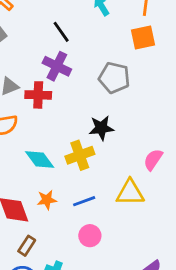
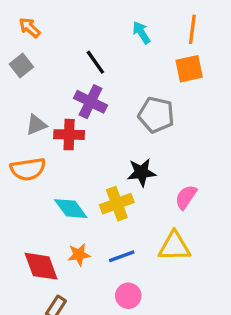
pink semicircle: (153, 160) -> (186, 197), moved

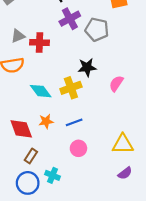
purple cross: (90, 102) -> (70, 19), moved, turned 36
yellow triangle: (174, 246) -> (123, 144), moved

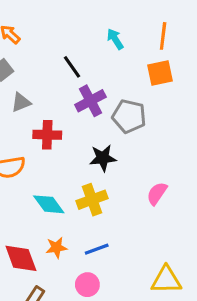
gray triangle: (18, 36) -> (21, 102), moved
black star: (87, 67) -> (103, 158), moved
pink circle: (78, 148) -> (87, 285), moved

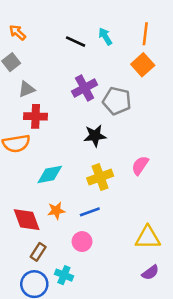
black line: (72, 67) -> (76, 42), moved, turned -30
orange square: (160, 73) -> (143, 65), turned -30
red cross: (47, 135) -> (36, 116), moved
yellow cross: (92, 200) -> (100, 177), moved
cyan diamond: (49, 204) -> (50, 174), turned -64

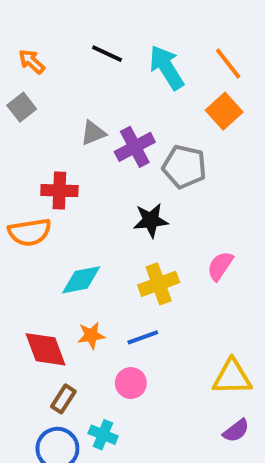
orange line: (145, 34) -> (228, 64), turned -45
cyan arrow: (105, 36) -> (167, 67), size x1.6
black line: (76, 42) -> (107, 54), moved
gray triangle: (27, 89) -> (93, 133), moved

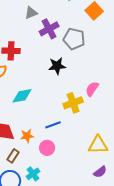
gray triangle: (93, 133) -> (31, 13), moved
yellow cross: (159, 284) -> (73, 103), moved
orange star: (91, 335) -> (27, 136), moved
cyan cross: (103, 435) -> (33, 174), turned 32

